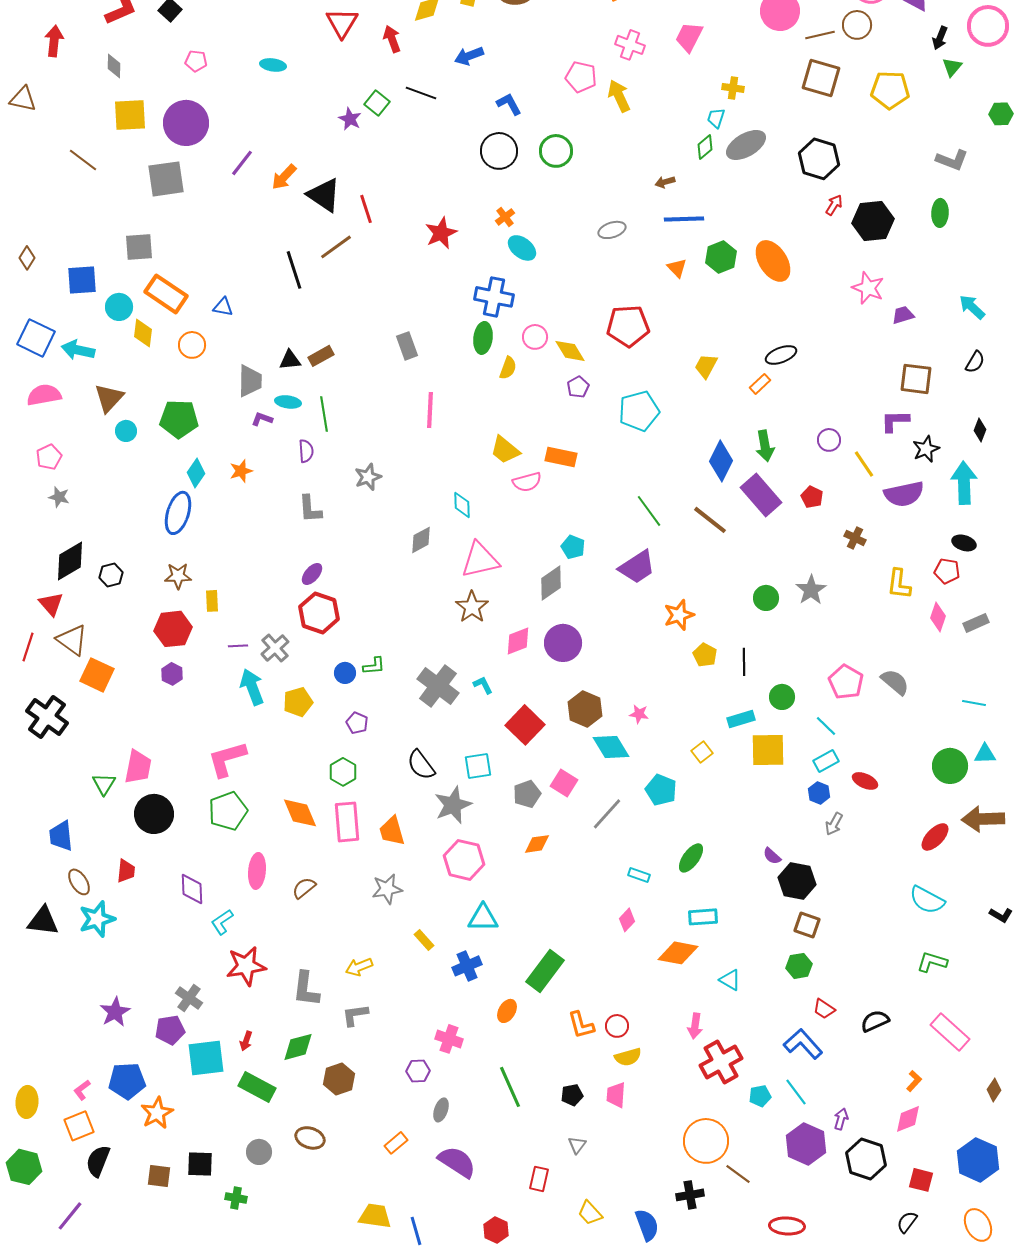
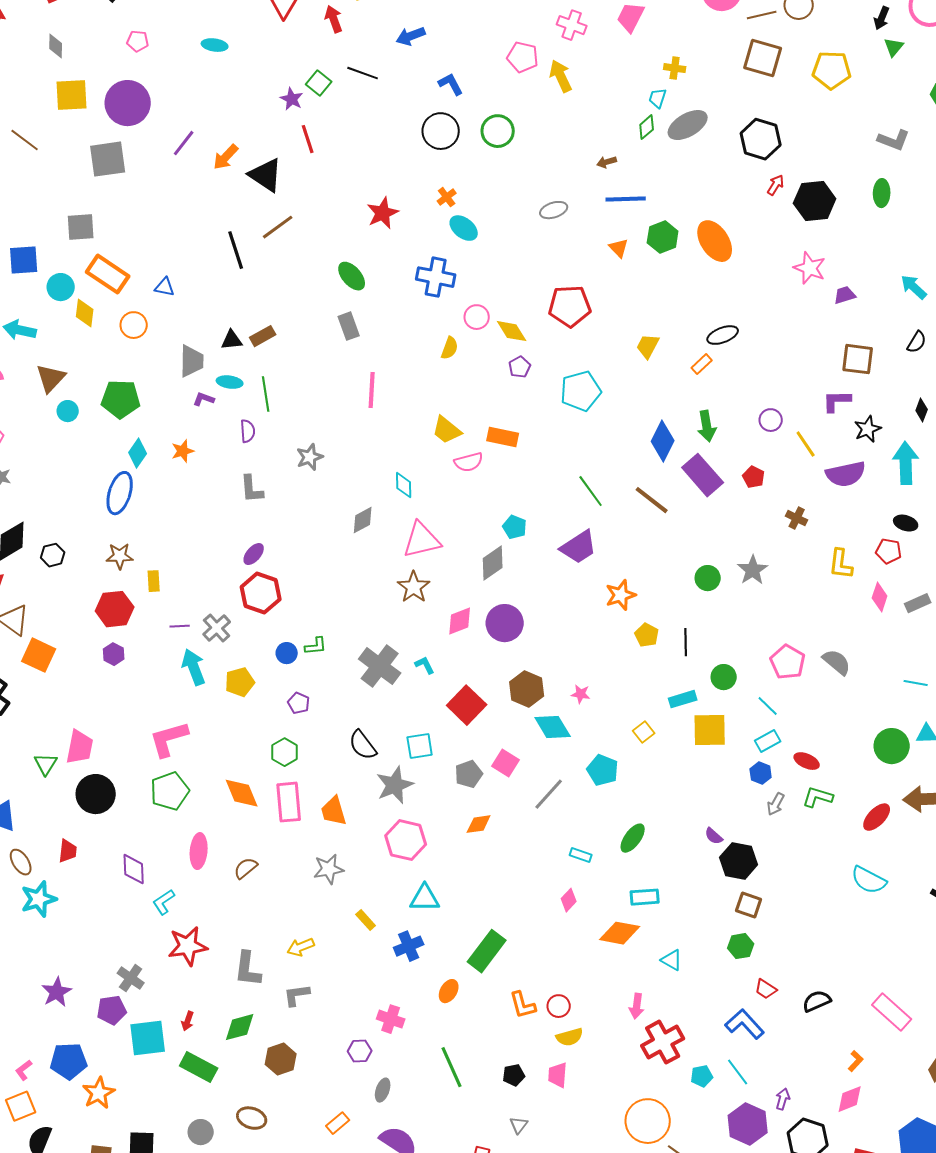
red line: (366, 209) -> (308, 139), moved
green ellipse: (483, 338) -> (352, 276), moved, turned -48
green L-shape: (932, 962) -> (818, 797), moved

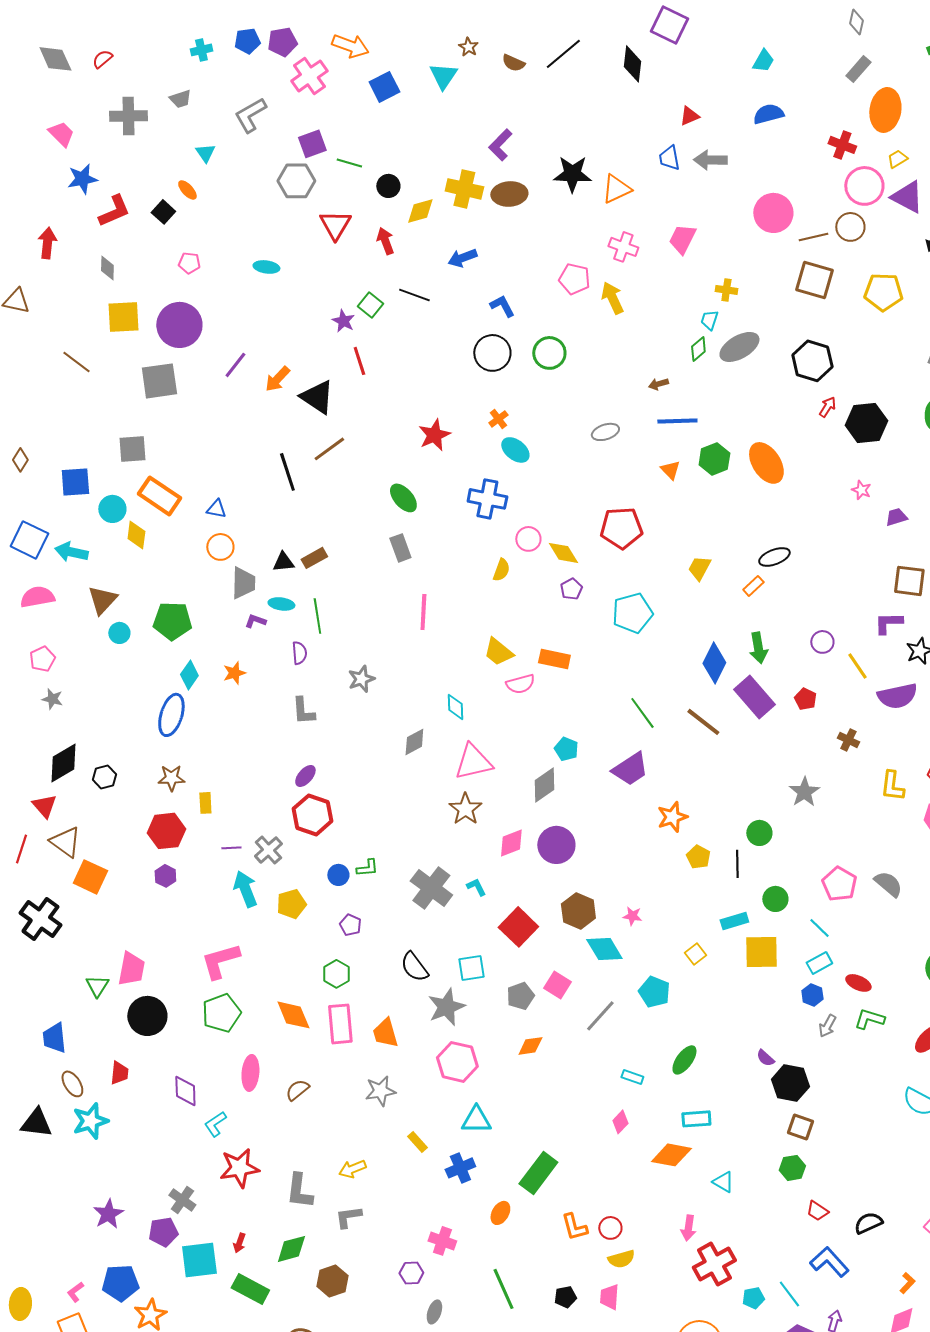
pink star: (810, 268) -> (861, 490), size x0.6
orange circle: (134, 325) -> (220, 547), moved
green circle: (708, 578) -> (759, 833), moved
blue L-shape: (745, 1024) -> (829, 1262), moved

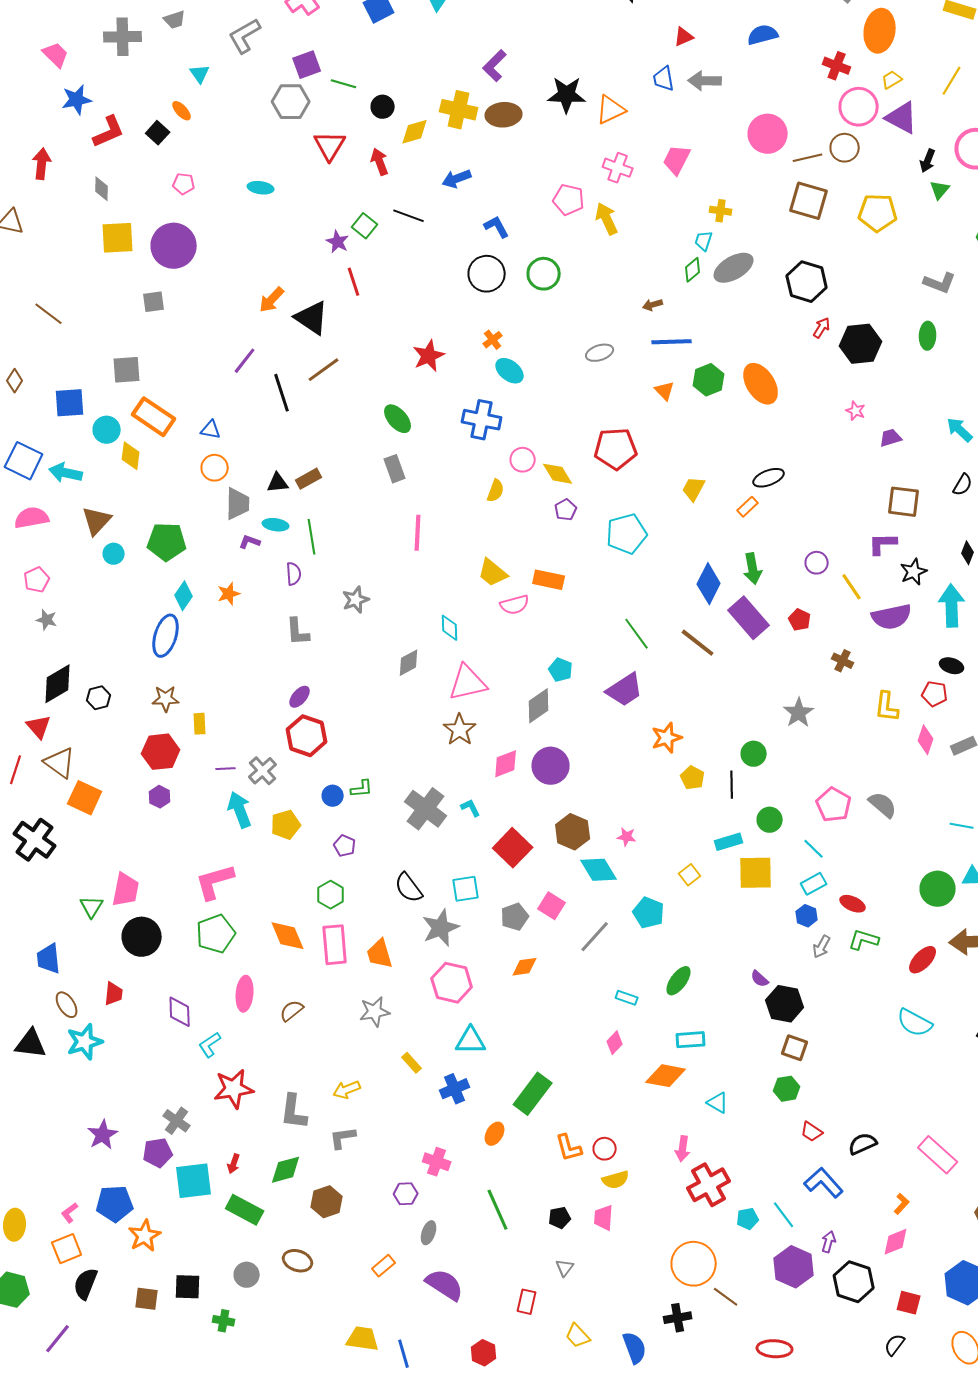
brown line: (76, 362) -> (49, 314), moved
purple line: (235, 365) -> (245, 361), moved
gray square: (159, 381) -> (154, 302), size x0.6

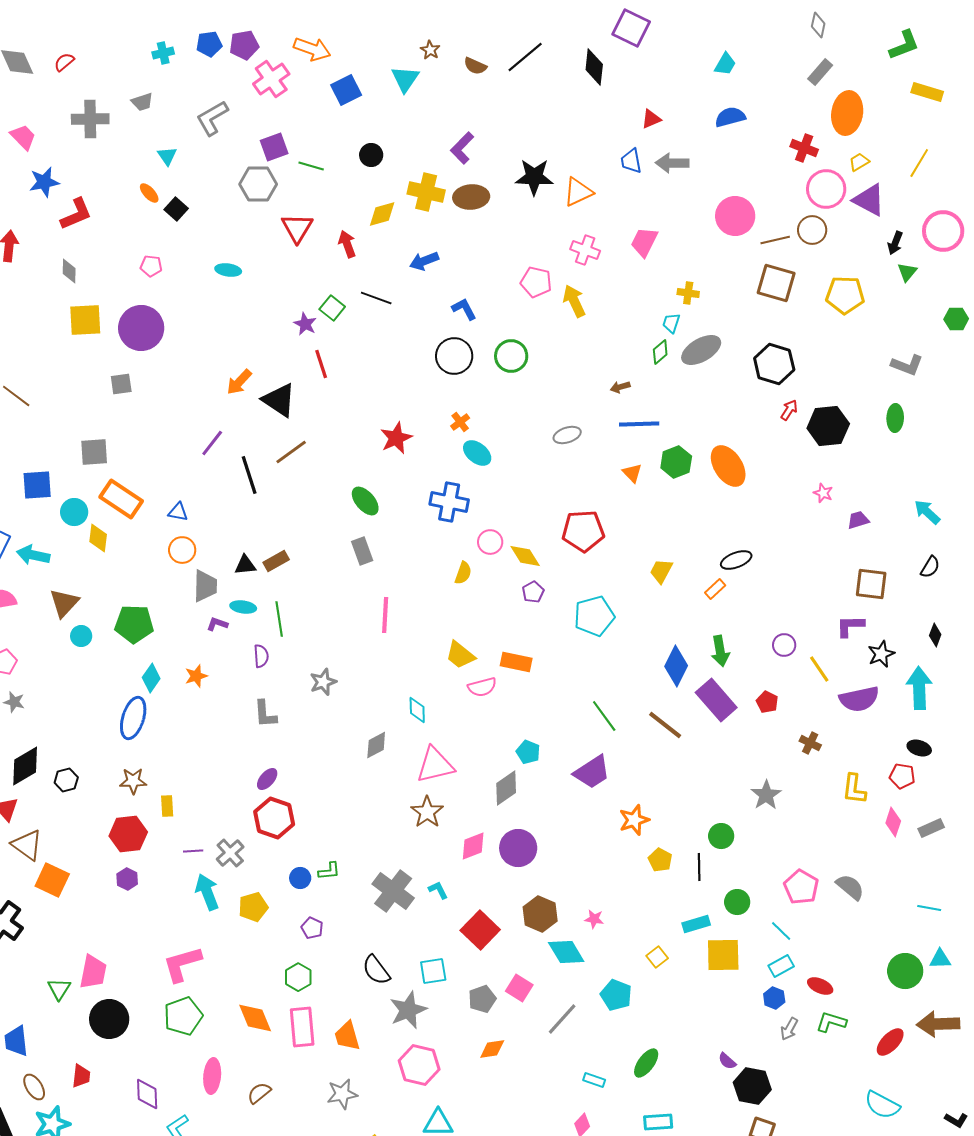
black circle: (383, 107) -> (371, 155), moved
black square: (158, 133) -> (176, 209), moved

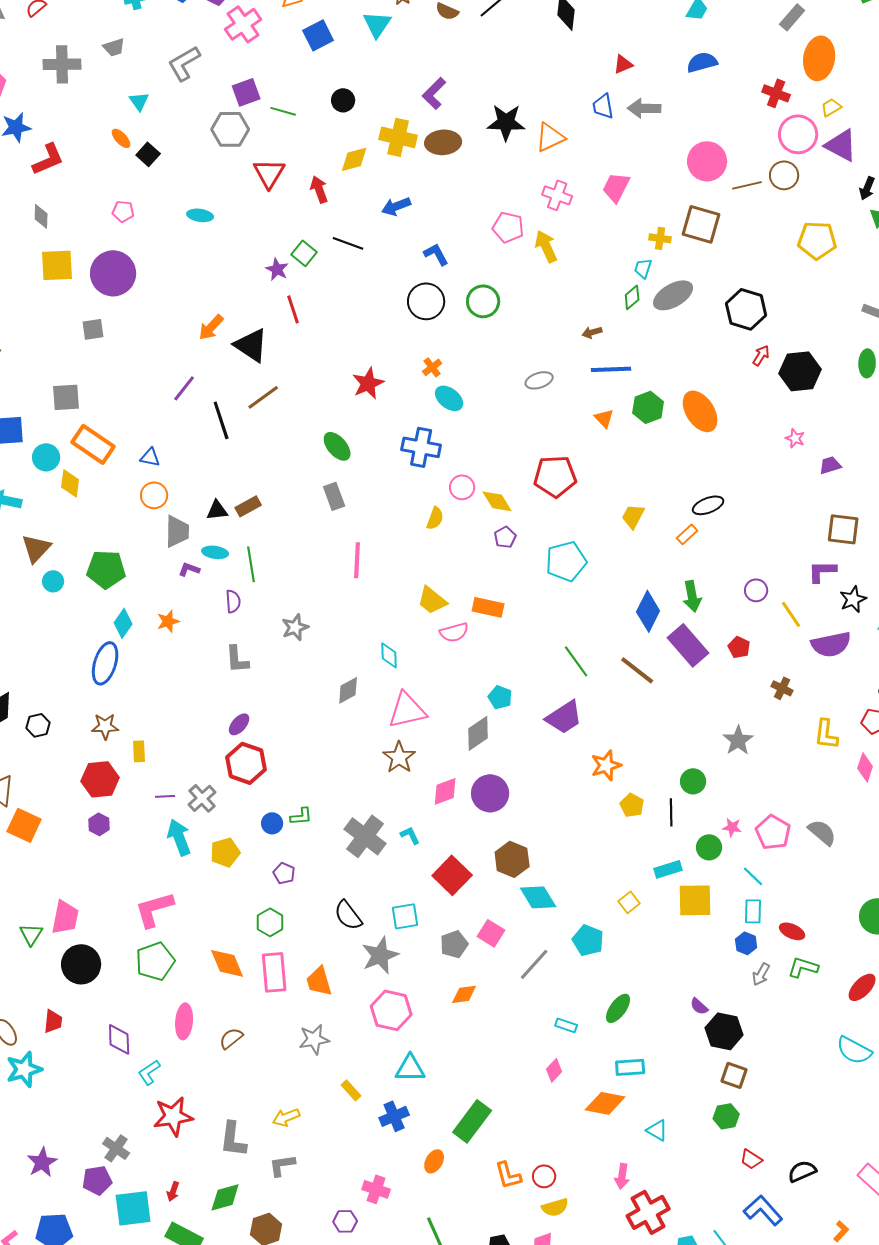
brown square: (776, 283) -> (701, 224), moved
pink star: (594, 919) -> (732, 827), moved
cyan rectangle: (781, 966) -> (753, 911), turned -60

